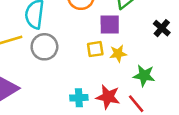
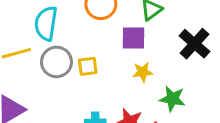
black cross: (162, 28) -> (194, 44), size x1.5
yellow square: (95, 49) -> (88, 66), moved

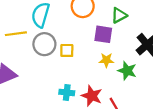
green star: (172, 99) -> (127, 71), moved

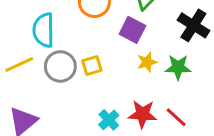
purple square: (103, 34) -> (132, 30), turned 36
cyan cross: (67, 92) -> (109, 120), turned -32

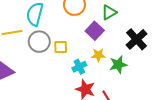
green star: (178, 67) -> (118, 65), turned -30
cyan cross: (109, 120) -> (79, 67), moved

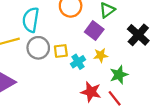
green star: (118, 65) -> (119, 75), moved
cyan cross: (79, 67) -> (78, 62), moved

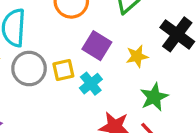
purple square: (94, 31) -> (97, 46), moved
yellow star: (101, 55) -> (137, 56), moved

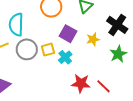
green star: (154, 97) -> (118, 54), moved

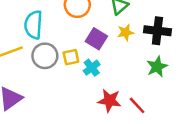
black cross: (117, 25) -> (157, 31), turned -30
yellow star: (93, 39) -> (126, 32), moved

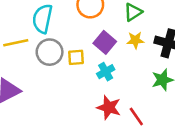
cyan cross: (92, 68) -> (106, 72), moved

